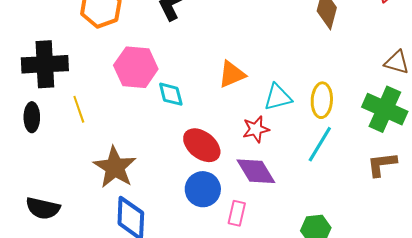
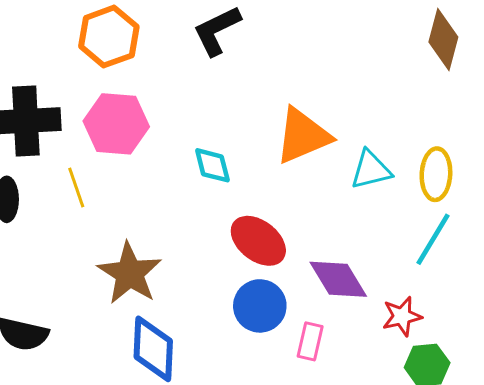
pink hexagon: (136, 67) -> (116, 124), moved
orange triangle: (232, 74) -> (303, 136), size x1.4
red star: (256, 129) -> (402, 316), moved

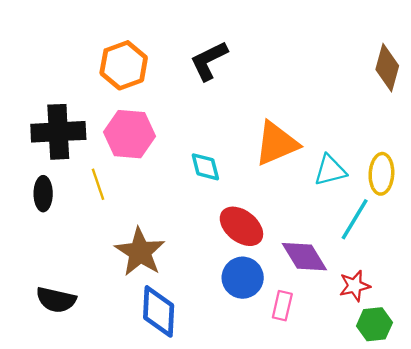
cyan line: (433, 239) -> (355, 219), moved

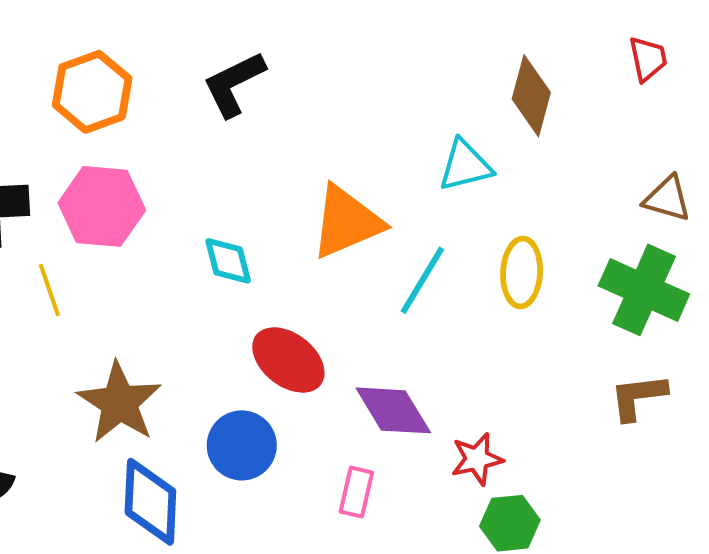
cyan triangle: (330, 170) -> (465, 166), moved
cyan line: (355, 219) -> (422, 280), moved
blue circle: (243, 278) -> (242, 445), moved

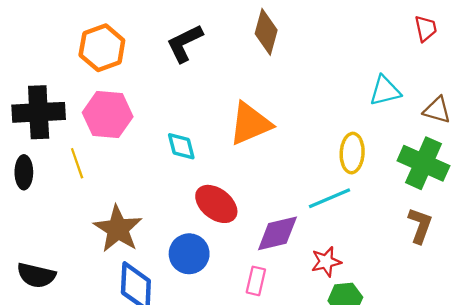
brown diamond: (531, 96) -> (266, 32), moved
cyan triangle: (465, 166) -> (385, 91), moved
cyan line: (422, 280) -> (329, 198), moved, turned 36
brown L-shape: (638, 397) -> (420, 225), turned 117
purple diamond: (393, 410) -> (277, 233), turned -72

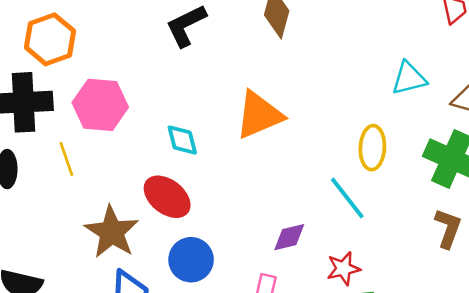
orange hexagon: (102, 48) -> (50, 39), moved
cyan line: (329, 198) -> (347, 198), turned 75
red ellipse: (216, 204) -> (167, 197), moved
purple diamond: (277, 233) -> (289, 237), size x0.7

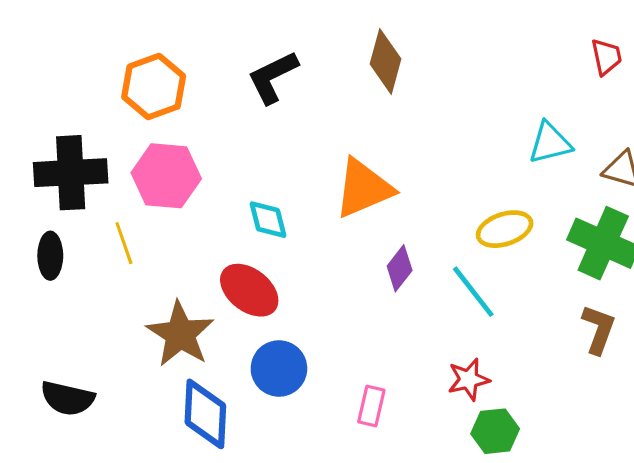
orange hexagon: (50, 39) -> (154, 87), moved
yellow ellipse: (372, 148) -> (505, 229), turned 69
purple diamond: (289, 237) -> (400, 268), moved, turned -39

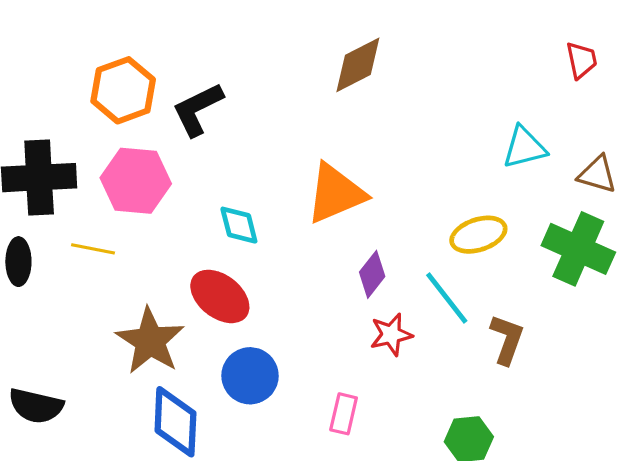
brown diamond: (385, 61) -> (358, 65), turned 48
black L-shape: (273, 77) -> (198, 109), moved
yellow line: (124, 243) -> (93, 249), turned -60
brown L-shape: (599, 329) -> (507, 339), moved
red star: (469, 379) -> (391, 335), moved

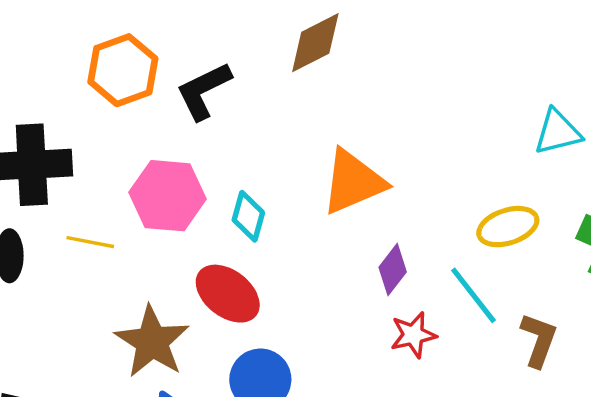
brown diamond: (358, 65) -> (315, 43), moved
pink hexagon: (136, 181) -> (168, 196), moved
cyan diamond: (239, 225) -> (248, 216), turned 30

